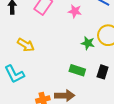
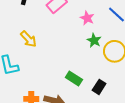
green star: (88, 43) -> (94, 40), moved

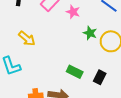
pink star: (87, 18) -> (73, 12), moved

